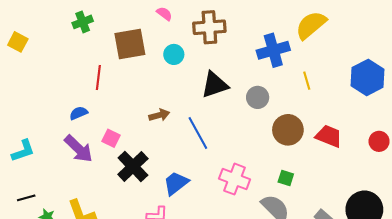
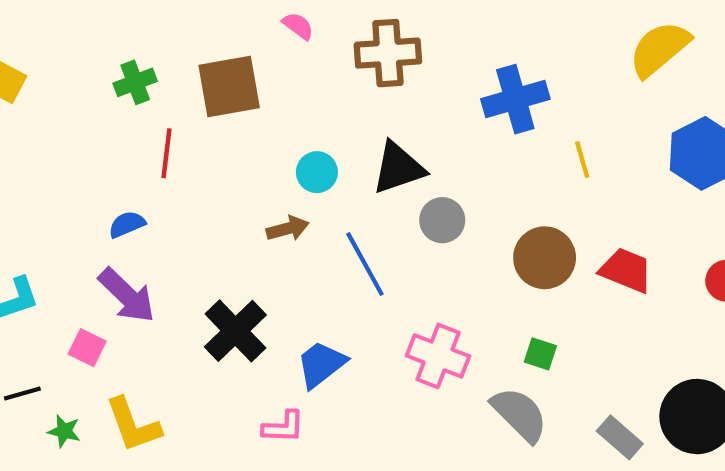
green cross: (83, 22) -> (135, 82), moved
yellow semicircle: (311, 25) -> (659, 49), moved
cyan circle: (174, 54) -> (317, 172), moved
gray circle: (258, 97) -> (442, 220), moved
pink square: (111, 138) -> (87, 348), moved

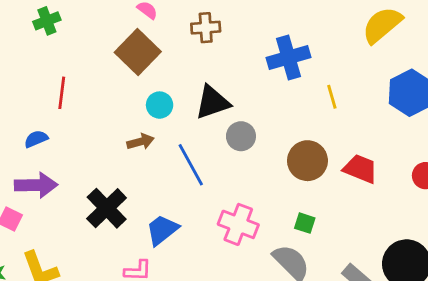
brown cross: (388, 53) -> (206, 28), size x0.7
green cross: (135, 82) -> (47, 21), moved
brown square: (229, 86) -> (138, 52), moved, turned -36
purple arrow: (127, 295) -> (36, 185), turned -45

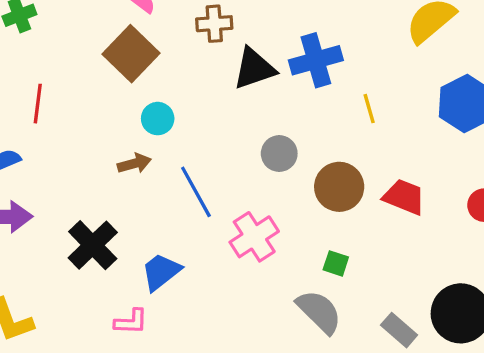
black triangle: (212, 102) -> (254, 69), moved
gray circle: (241, 136) -> (279, 154), moved
pink cross: (238, 224) -> (254, 237), moved, turned 36

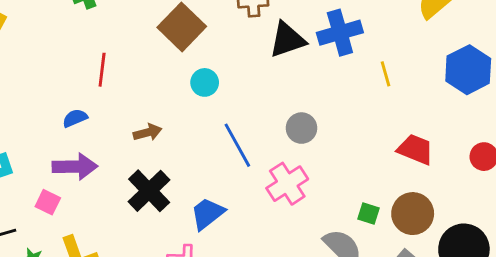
gray circle: (279, 154) -> (301, 128), moved
brown arrow: (134, 164) -> (148, 132), moved
brown circle: (339, 187) -> (413, 214), moved
green square: (336, 263) -> (368, 214), moved

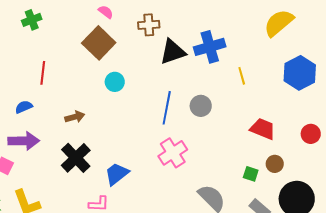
gray circle: (301, 128) -> (201, 106), moved
blue line: (237, 145) -> (167, 108), moved, turned 40
green square: (368, 214) -> (251, 174), moved
brown circle: (413, 214) -> (275, 164), moved, size x0.6

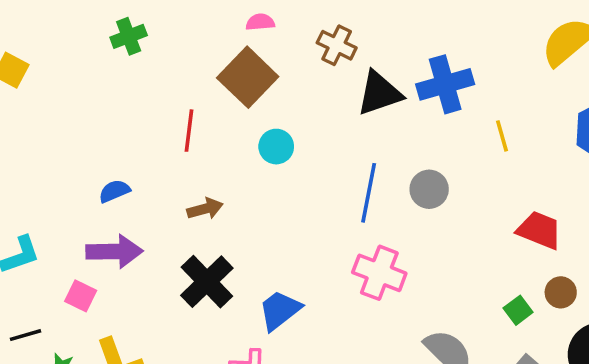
pink semicircle: (106, 12) -> (260, 22), turned -42
brown cross: (149, 25) -> (337, 45), turned 30
red line: (43, 73) -> (189, 131), moved
pink cross: (173, 153) -> (379, 273), turned -36
green square: (251, 174) -> (518, 310), turned 35

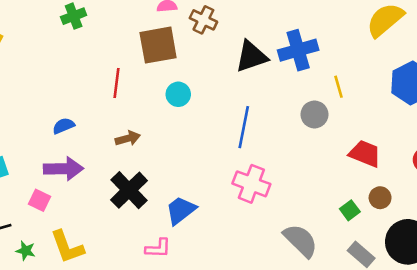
brown cross: (337, 45) -> (203, 20), moved
brown square: (248, 77) -> (158, 45), turned 36
gray circle: (429, 189) -> (314, 114), moved

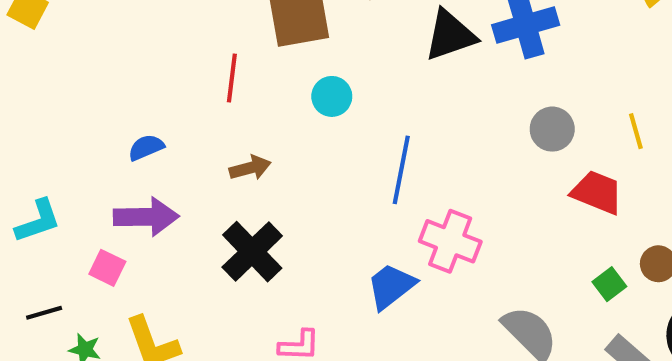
yellow line: (338, 87) -> (636, 131), moved
blue line: (244, 127) -> (401, 170), moved
red trapezoid: (365, 154) -> (597, 192), moved
blue trapezoid: (181, 210) -> (391, 286), moved

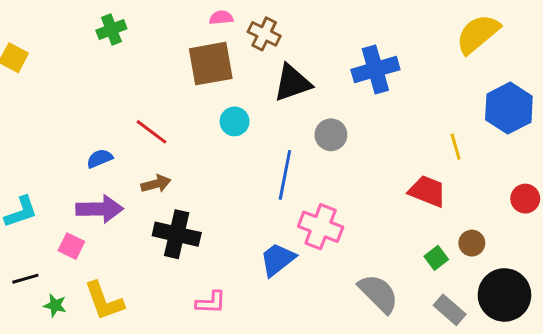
black triangle: (450, 35) -> (292, 83), moved
red line: (232, 78) -> (151, 132), moved, turned -60
gray circle: (552, 129) -> (331, 135), moved
brown arrow: (250, 168) -> (156, 184), moved
black cross: (252, 252) -> (177, 234), turned -33

